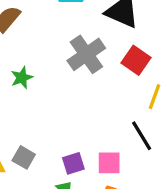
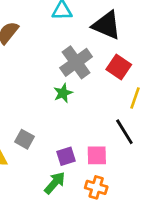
green star: (22, 78) -> (63, 93), moved
gray square: (24, 157) -> (25, 139), moved

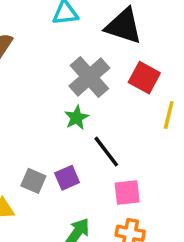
black line: (124, 132) -> (106, 152), moved
purple square: (66, 156) -> (67, 178), moved

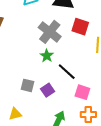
gray square: (33, 181) -> (27, 85), moved
pink square: (127, 193) -> (82, 92), turned 35

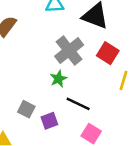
black line: (67, 72) -> (78, 104), turned -30

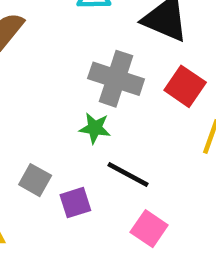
gray cross: (69, 51) -> (116, 79), turned -36
green star: (58, 79) -> (95, 128), turned 30

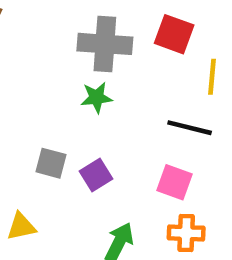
black line: (128, 175) -> (190, 128), moved

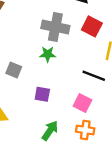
gray square: (51, 163) -> (14, 70), moved
purple square: (96, 175) -> (42, 94), turned 35

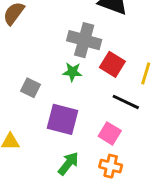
red square: (92, 26) -> (112, 64), moved
purple square: (42, 94) -> (63, 119), size x1.6

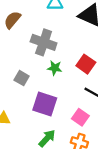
gray cross: (84, 40) -> (44, 42), moved

